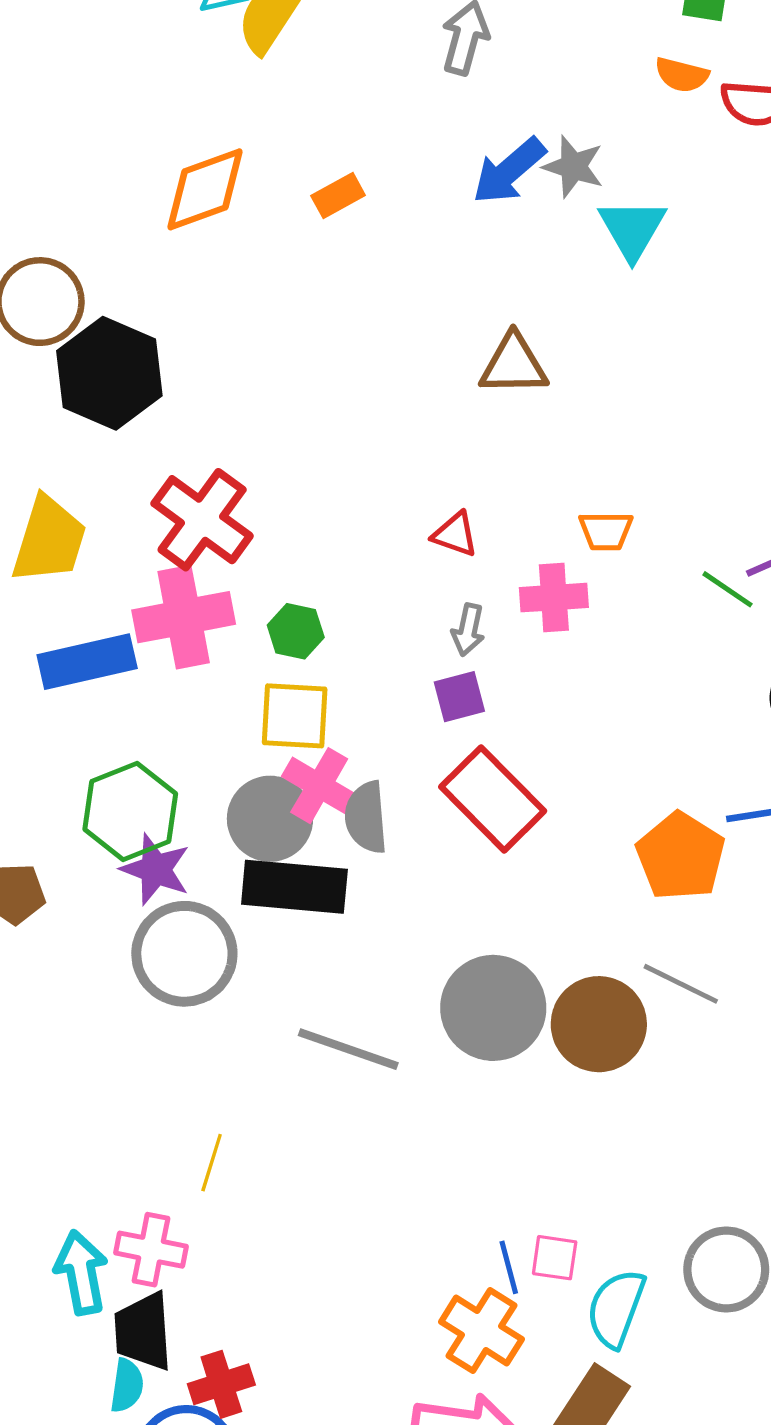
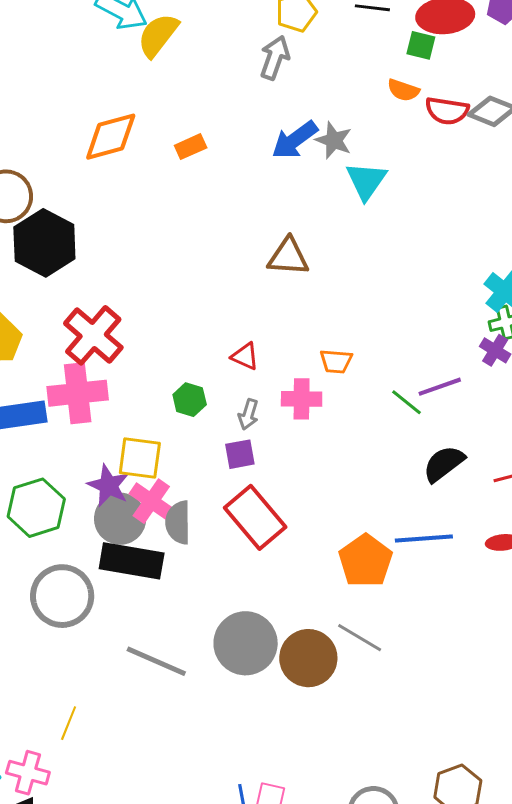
green hexagon: (296, 631) -> (190, 400), moved
purple star: (156, 869) -> (108, 486), moved

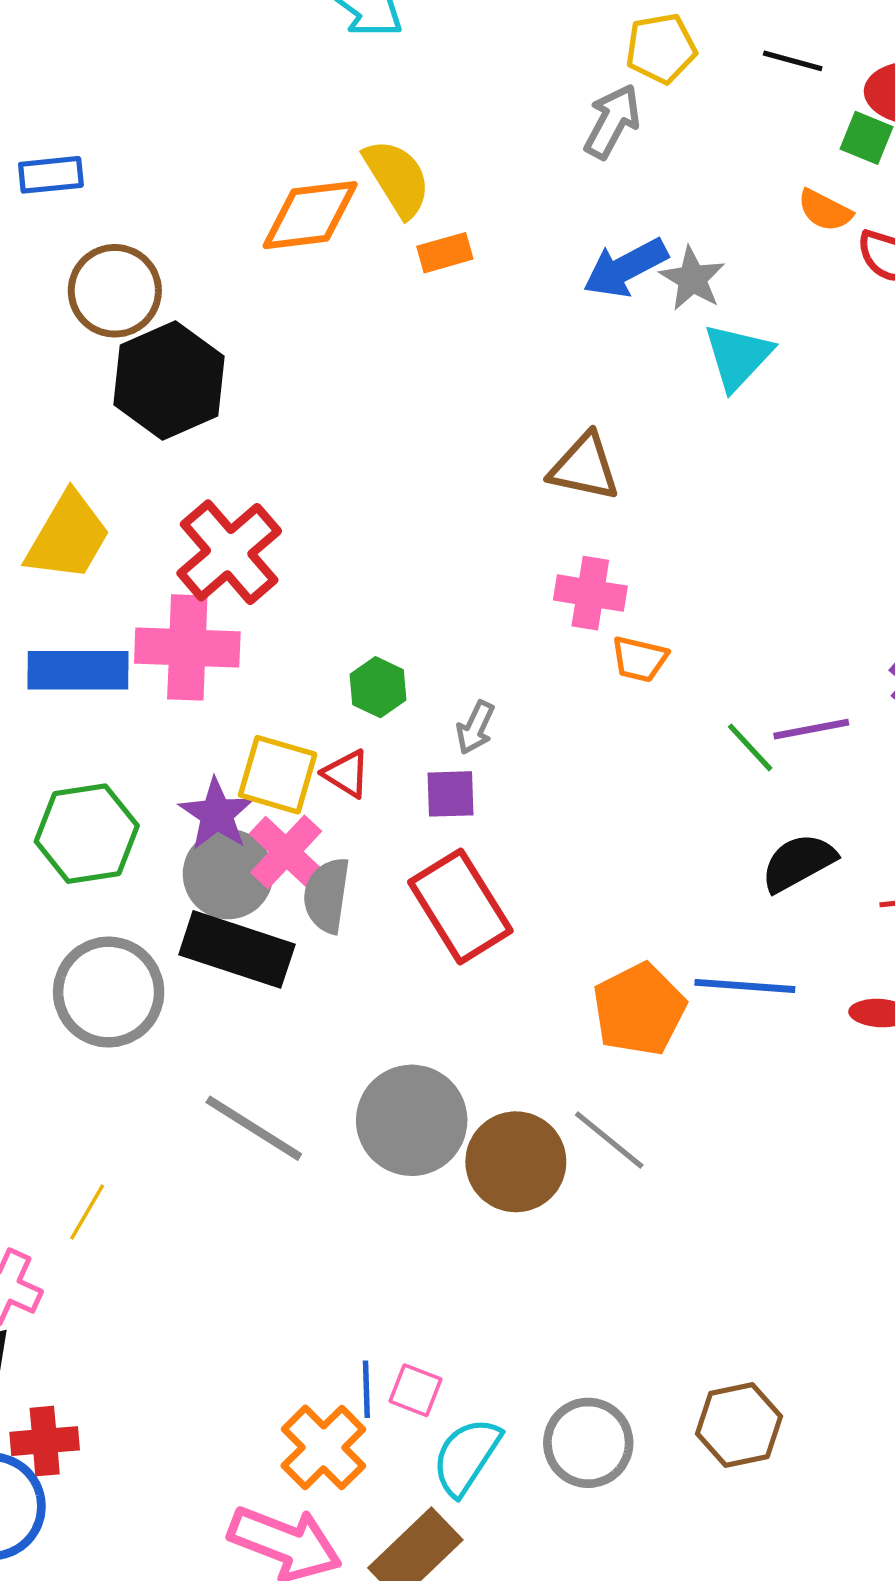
yellow semicircle: (158, 35) -> (397, 178), moved, turned 102
red triangle: (245, 356) -> (346, 774), moved
pink cross: (302, 399) -> (590, 593), moved

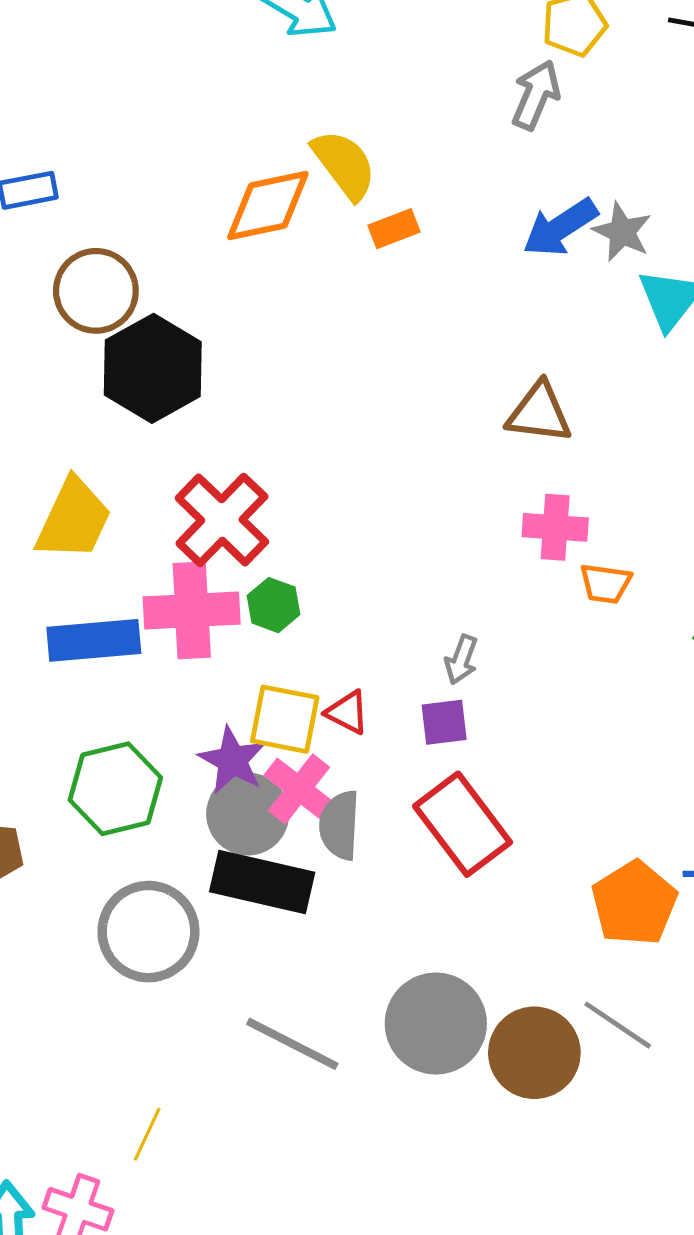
green hexagon: (378, 687) -> (274, 605), moved

